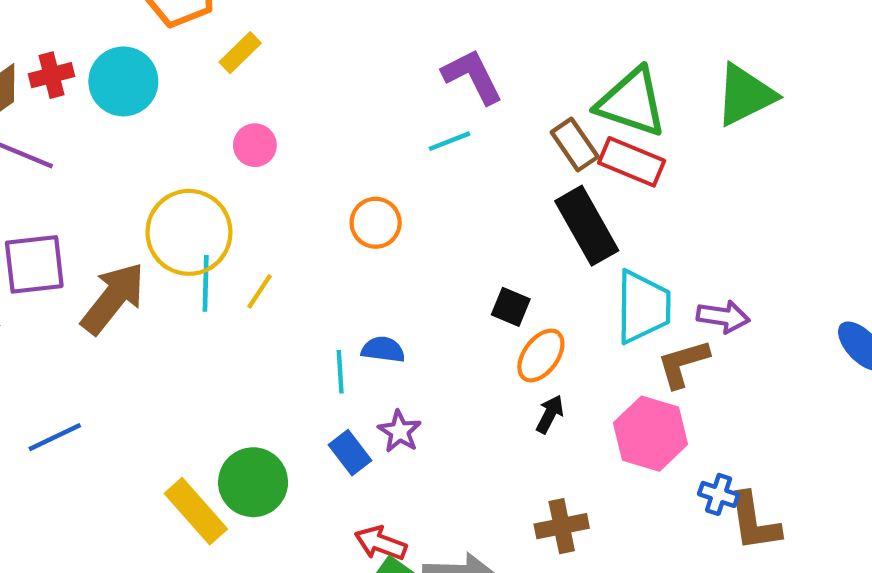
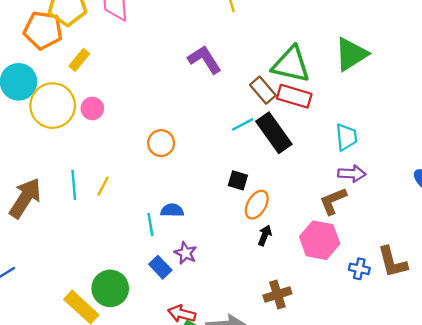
cyan line: (450, 141) -> (243, 124), moved
yellow circle: (189, 232) -> (53, 106), moved
cyan trapezoid: (643, 307) -> (346, 137), moved, size x0.7
brown L-shape: (754, 522) -> (392, 262), moved

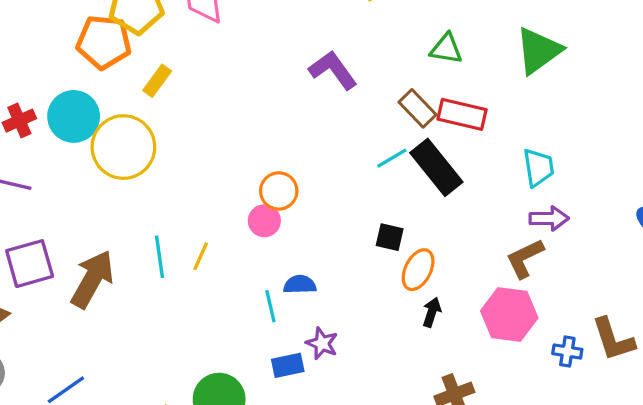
green triangle: (291, 64) -> (446, 49), moved, size x0.6
pink circle: (92, 108) -> (264, 221), moved
blue rectangle: (160, 267) -> (288, 365), turned -55

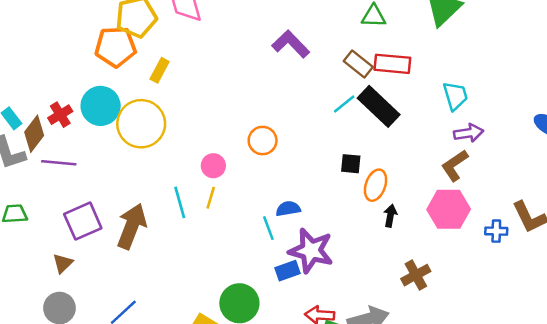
pink circle: (264, 221) -> (213, 166), moved
purple star: (322, 343) -> (311, 251), size x1.8

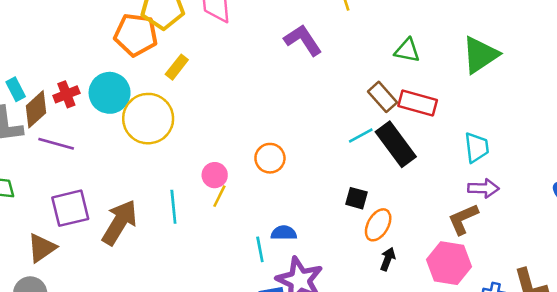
purple L-shape: (291, 44) -> (303, 40), moved
yellow line: (211, 198) -> (219, 196), moved
brown triangle: (63, 263) -> (42, 248), size x1.4

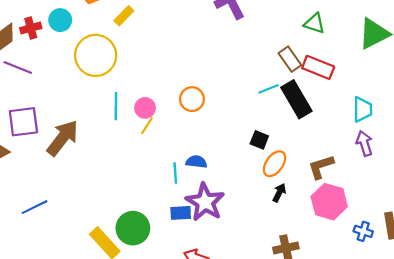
cyan circle: (110, 93) -> (60, 20), moved, size x0.7
purple arrow: (484, 188) -> (364, 143), turned -115
cyan line: (173, 207) -> (116, 106), moved
brown L-shape: (463, 219) -> (321, 167), moved

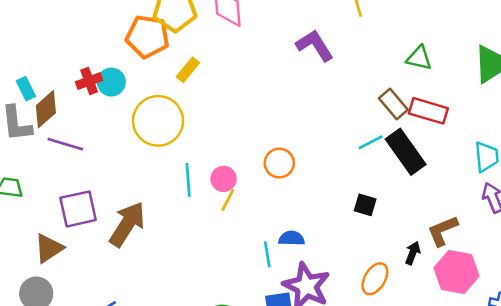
red cross: (31, 28) -> (89, 81), moved
orange ellipse: (275, 164) -> (375, 279), moved
black arrow: (279, 193) -> (413, 253), moved

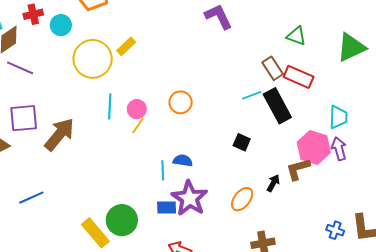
yellow rectangle: (188, 70) -> (126, 46), moved
red cross: (89, 81) -> (33, 14), moved
pink hexagon: (456, 272) -> (314, 147), moved

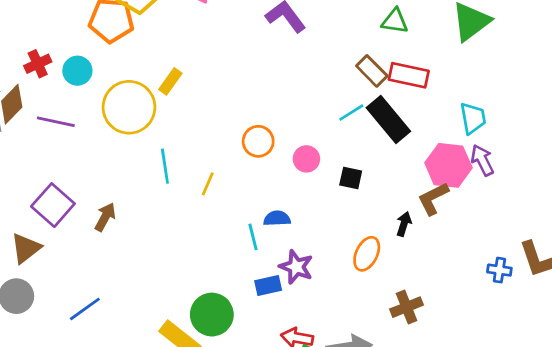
purple line: (20, 68) -> (56, 122), moved
pink circle: (137, 109) -> (306, 159), moved
purple square: (24, 118) -> (53, 205), turned -32
brown arrow: (59, 134) -> (105, 217), size x0.6
purple star: (189, 198) -> (296, 267), size x0.7

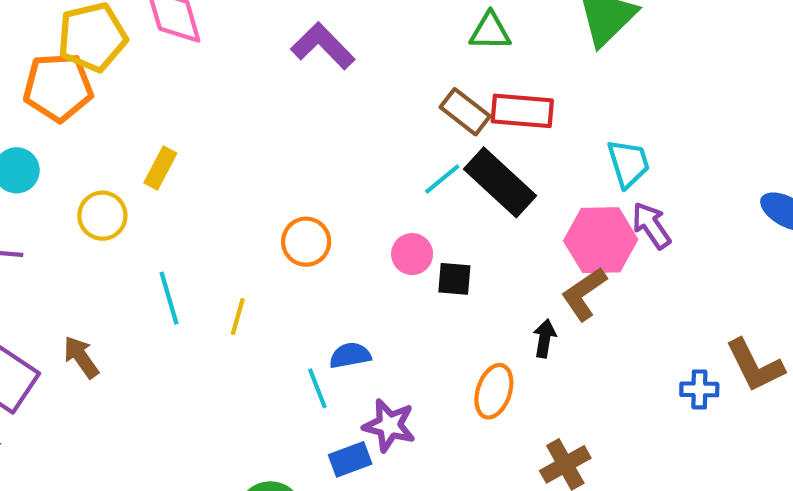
yellow circle: (129, 107) -> (102, 216), size x0.6
pink circle: (306, 159) -> (412, 254), moved
brown arrow: (105, 217) -> (81, 357), moved, turned -56

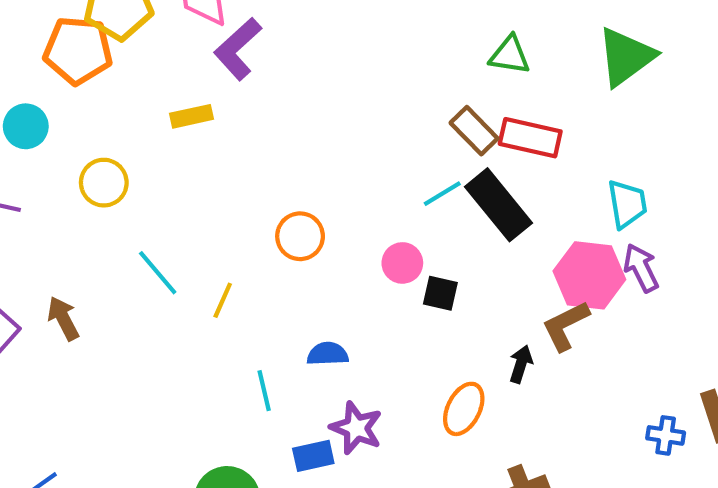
purple L-shape: (323, 46) -> (238, 49), moved, turned -96
yellow rectangle: (160, 168) -> (192, 116), moved, turned 42
cyan line: (169, 298) -> (158, 273), turned -32
cyan line: (317, 388) -> (264, 391), moved

